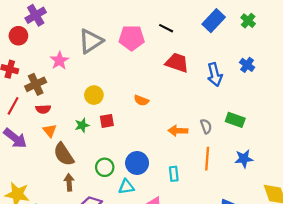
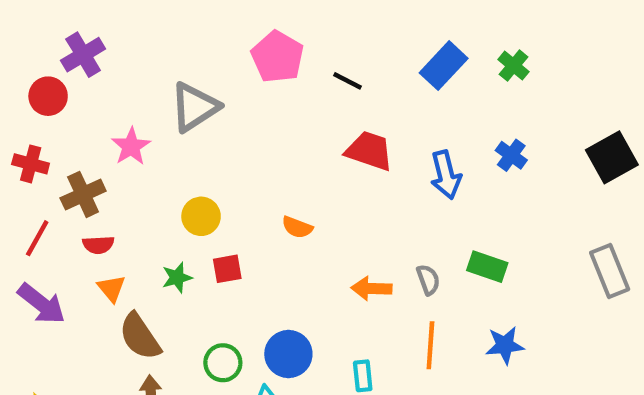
pink pentagon: (132, 38) -> (278, 57), moved, turned 30

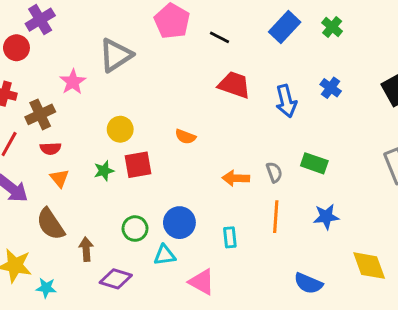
red square: (227, 269) -> (138, 165), size x1.4
brown semicircle: (140, 337) -> (51, 224), moved

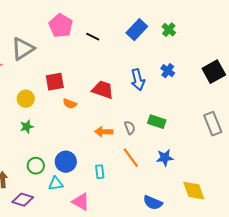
red trapezoid: (234, 85) -> (103, 90), moved
red square: (138, 165) -> (55, 82), moved
green star: (104, 171) -> (27, 127), moved
orange line: (276, 217) -> (131, 158), turned -40

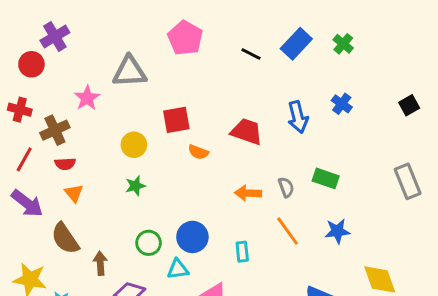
black line: (93, 37) -> (251, 54), moved
gray triangle: (23, 49) -> (130, 72), turned 30
black square: (214, 72) -> (409, 105), size x0.6

